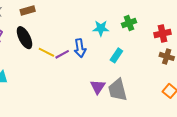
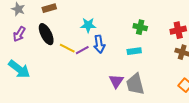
green cross: (129, 23) -> (140, 27), moved, turned 32
cyan star: (101, 28) -> (88, 25), moved
cyan rectangle: (116, 55) -> (134, 51), turned 48

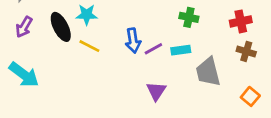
cyan star: (88, 25) -> (87, 15), moved
purple line: (82, 50) -> (153, 49), moved
gray trapezoid: (135, 84) -> (208, 72), moved

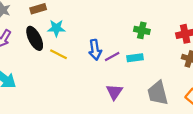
gray trapezoid: (208, 72) -> (158, 93), moved

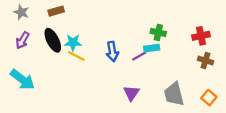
cyan star: (56, 28) -> (73, 43), moved
purple line: (112, 57) -> (139, 56), moved
cyan rectangle: (135, 58) -> (152, 48), moved

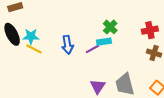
green cross: (158, 32) -> (110, 27), turned 32
purple triangle: (131, 93) -> (98, 87), moved

